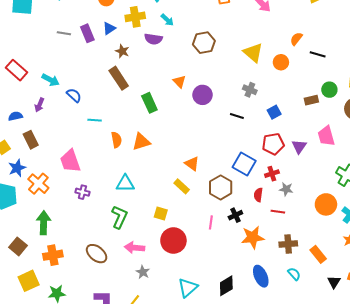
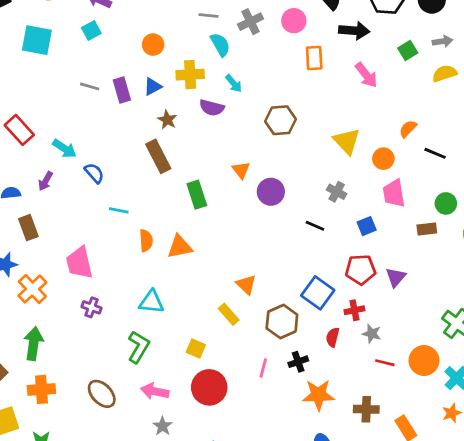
brown rectangle: (311, 100) -> (427, 229), moved
pink trapezoid: (326, 136) -> (394, 193), moved
red line: (278, 212) -> (385, 363), moved

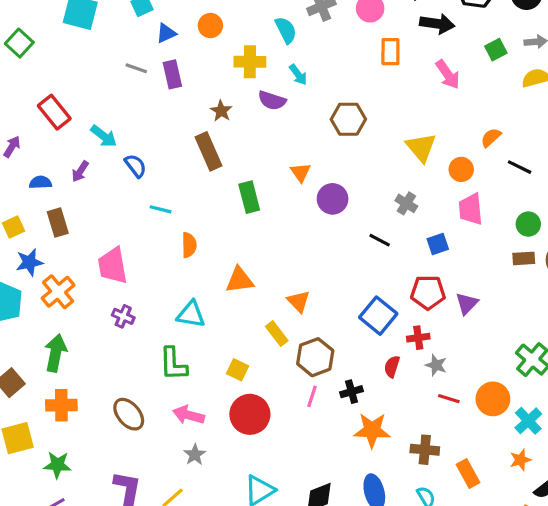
blue triangle: (153, 87) -> (166, 33), moved
brown rectangle: (427, 229) -> (524, 258), moved
orange triangle: (180, 247) -> (240, 280), moved
brown hexagon: (282, 322) -> (315, 357), moved
green L-shape: (138, 347) -> (173, 364), turned 144

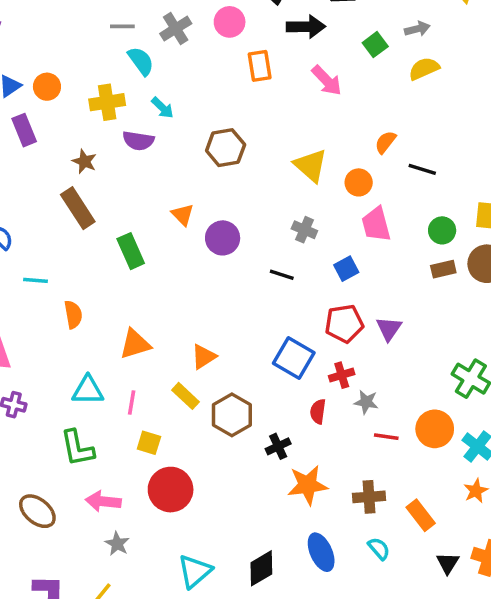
orange circle: (210, 26) -> (47, 87), moved
orange triangle: (299, 301) -> (204, 357), turned 50
pink line: (312, 396) -> (132, 403), moved

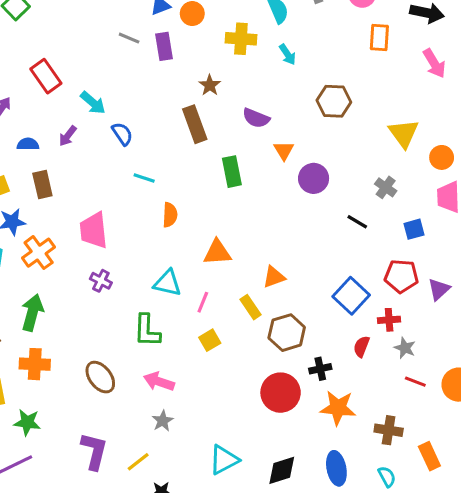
purple semicircle: (138, 141) -> (256, 118), moved
yellow square: (149, 443) -> (210, 340), turned 30
red circle: (171, 490) -> (281, 393), moved

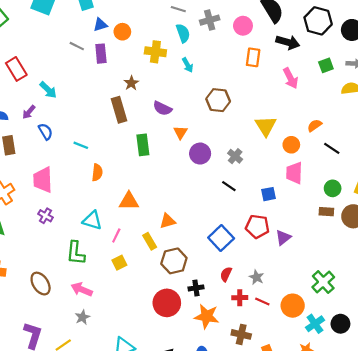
blue semicircle: (122, 134) -> (45, 132), moved
gray cross: (386, 187) -> (235, 156), moved
red cross: (389, 320) -> (240, 298), moved

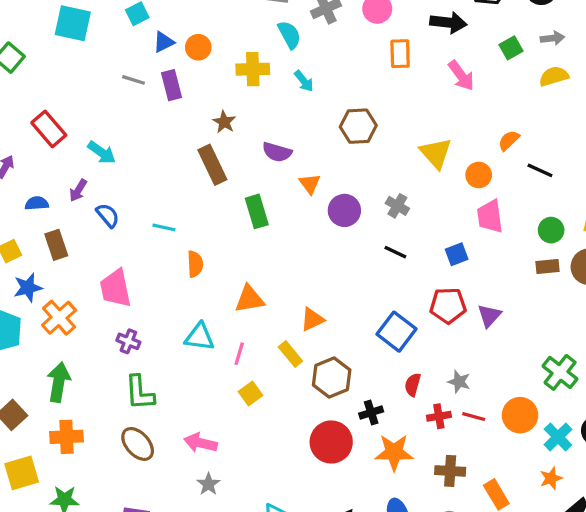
green L-shape: (76, 253) -> (140, 393), moved

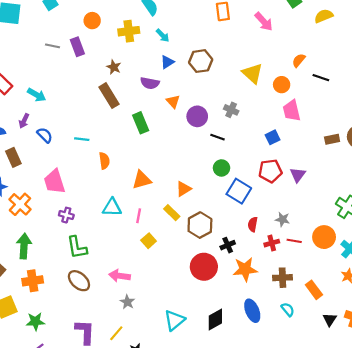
blue triangle: (164, 42) -> (167, 62), moved
green circle: (551, 230) -> (222, 168), moved
black line: (395, 252) -> (218, 137), moved

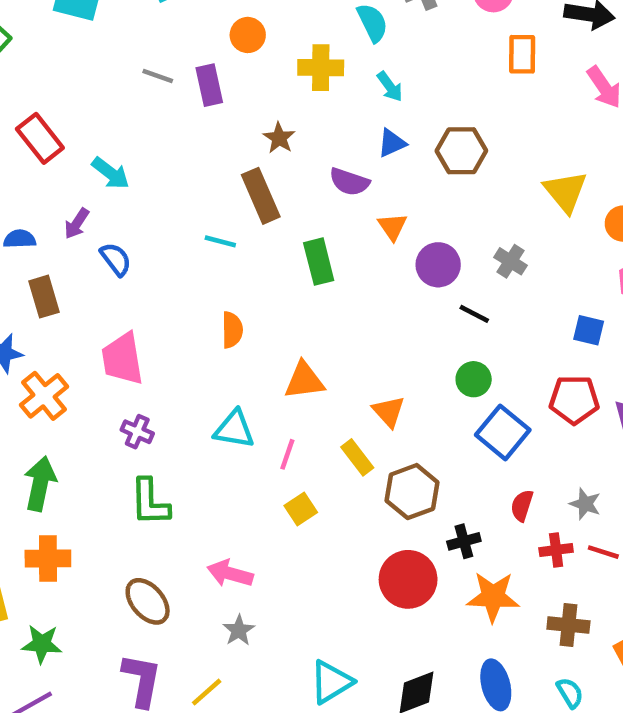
blue square: (273, 137) -> (589, 330), turned 32
cyan line: (82, 139) -> (220, 241), moved
orange triangle: (184, 189) -> (389, 411), turned -49
brown ellipse: (79, 281) -> (148, 601), moved

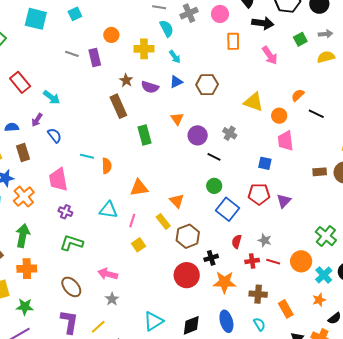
purple semicircle: (349, 182) -> (150, 87), moved
yellow triangle: (566, 192) -> (254, 102), turned -30
cyan line: (220, 241) -> (87, 156), moved
green L-shape: (150, 502) -> (72, 243), turned 110

